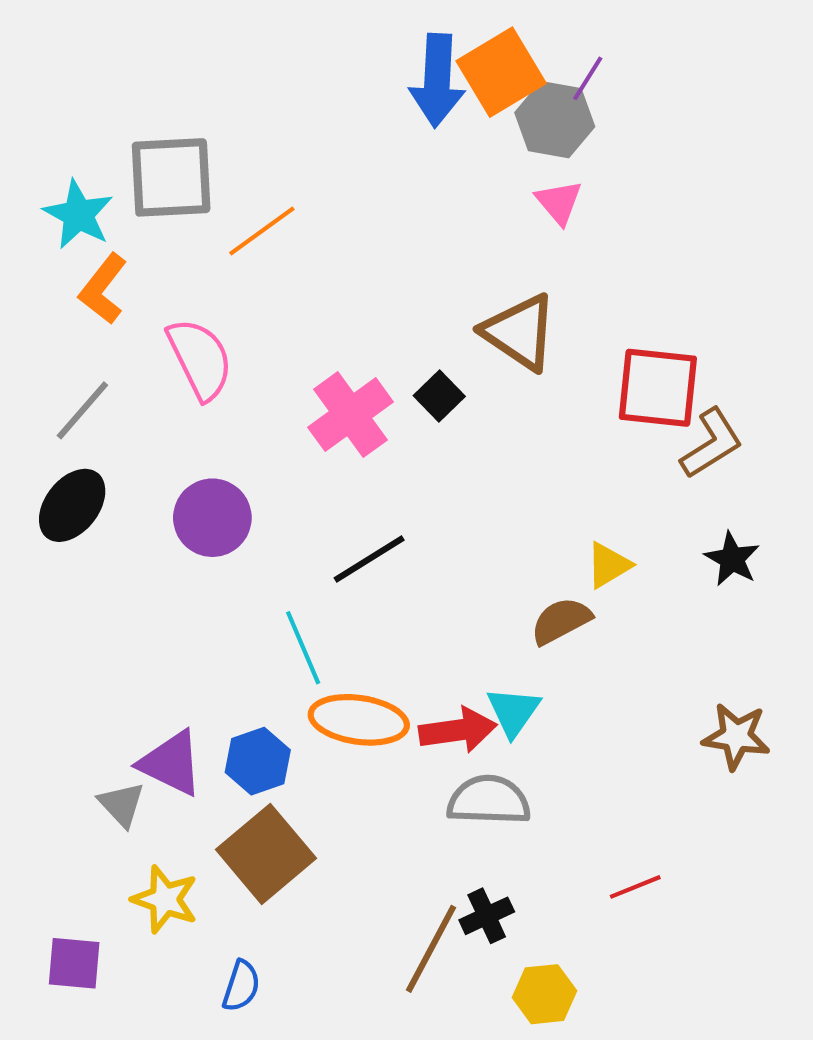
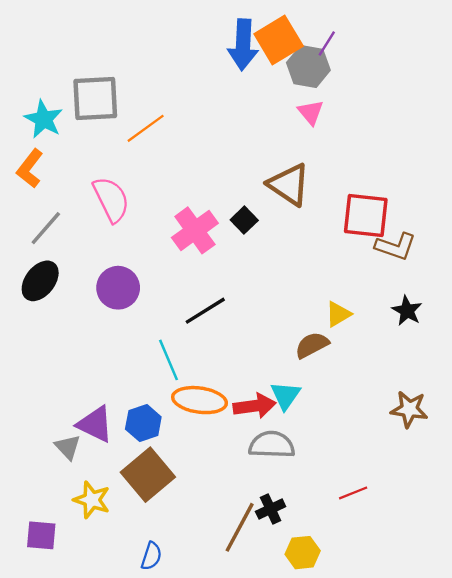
orange L-shape: (103, 289) -> (30, 168), moved
brown L-shape: (712, 443) -> (396, 246), turned 51
blue semicircle: (241, 986) -> (151, 556), moved

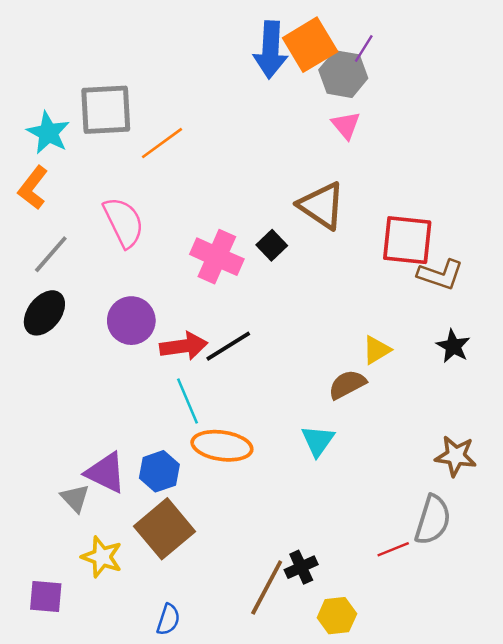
pink cross: (195, 230) -> (217, 257), turned -30
red arrow: (255, 406) -> (184, 346), moved
gray semicircle: (272, 445) -> (433, 520), moved, turned 105

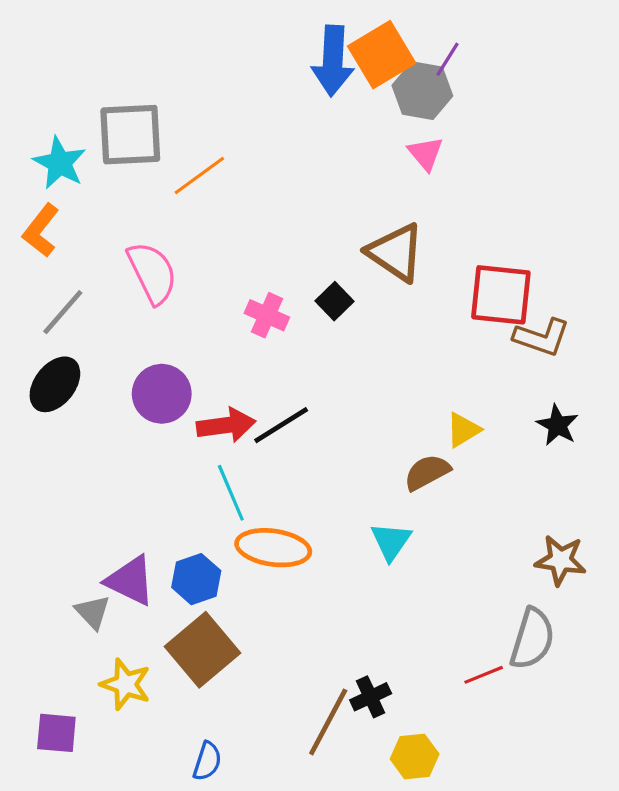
pink cross: (217, 257) -> (267, 315), size x0.7

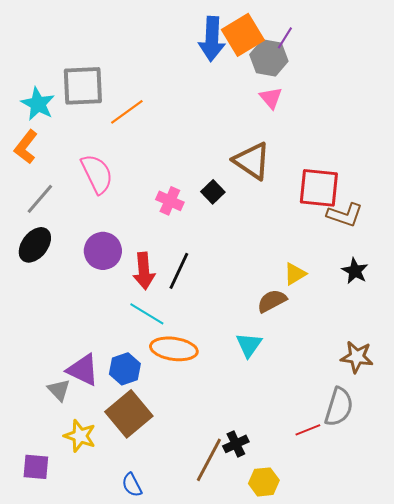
red arrow: (226, 425) -> (144, 271), turned 93
black line: (281, 425) -> (179, 271), turned -33
cyan line: (231, 493) -> (147, 314), turned -36
blue semicircle: (207, 761) -> (132, 485), turned 135

